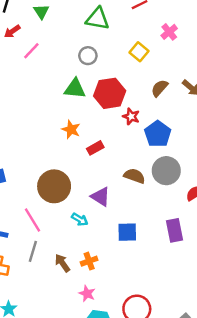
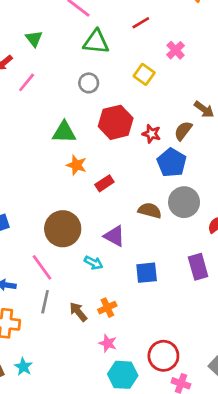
brown semicircle: (160, 88) -> (183, 131), moved
green triangle: (75, 89) -> (64, 132), moved
red star: (131, 116) -> (151, 134), moved

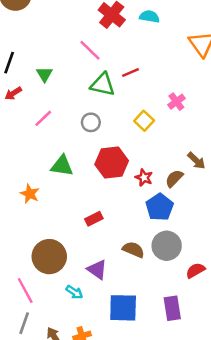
red line: (141, 23) -> (131, 72), moved
pink line: (27, 82) -> (43, 118), moved
orange star: (76, 165) -> (30, 194), moved
blue square: (147, 273) -> (123, 308), size x1.4

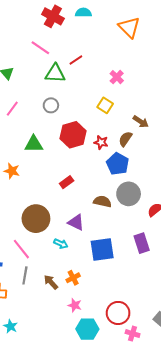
yellow square: (144, 121) -> (105, 105), moved

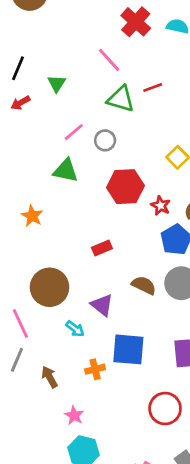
pink line: (12, 109) -> (74, 132), moved
green triangle: (34, 144) -> (66, 170), moved
orange cross: (73, 278) -> (95, 369), moved
red circle: (118, 313) -> (165, 409), moved

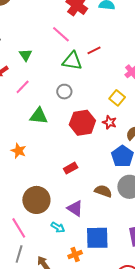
pink line: (74, 132) -> (23, 87), moved
red star: (161, 206) -> (109, 122), moved

